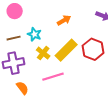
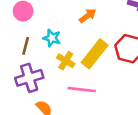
brown line: (14, 38) -> (26, 46), turned -56
pink line: (53, 77) -> (82, 90), turned 30

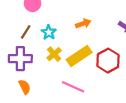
pink line: (82, 90) -> (73, 87), moved

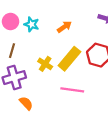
cyan star: (49, 32) -> (32, 24), moved

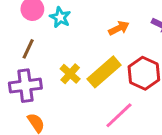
orange arrow: (64, 27) -> (119, 28), moved
pink line: (72, 90) -> (119, 115), moved, turned -60

